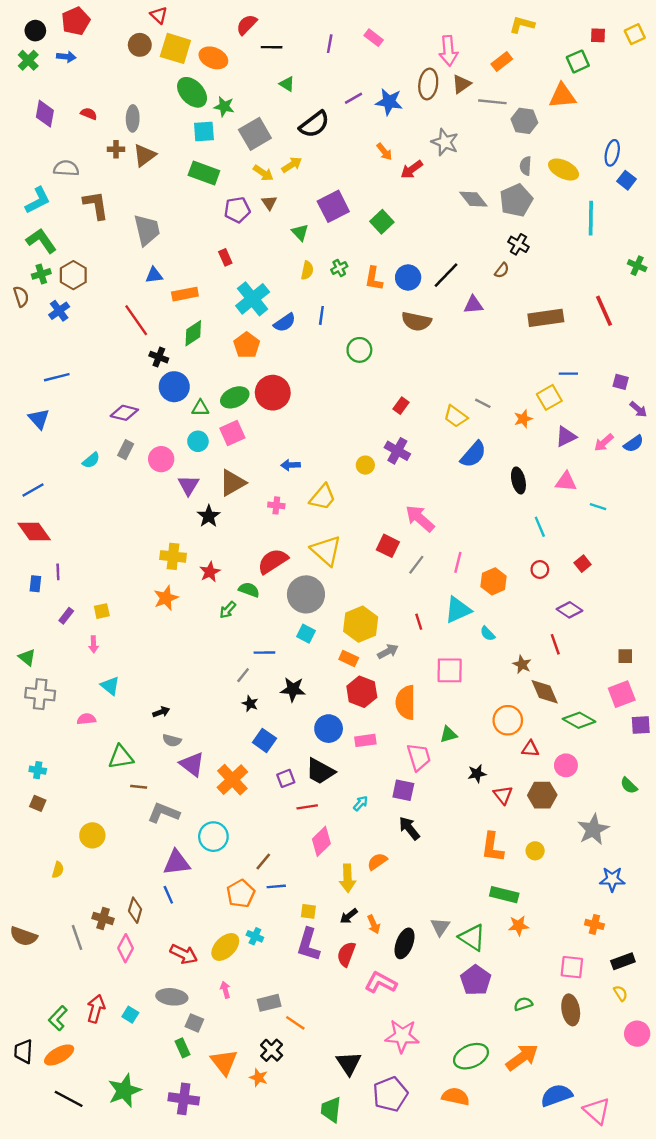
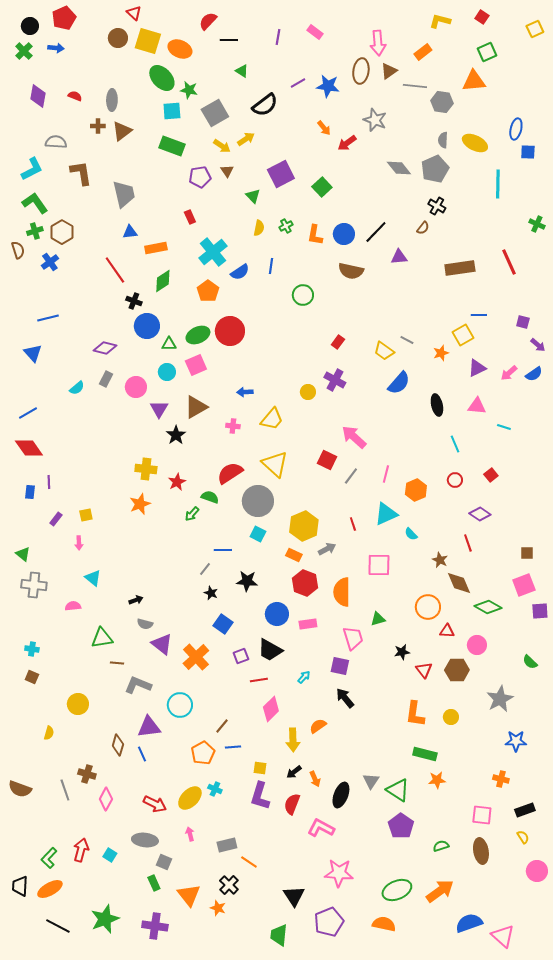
red square: (598, 35) -> (482, 17), moved, turned 32
blue square: (626, 180) -> (528, 152), turned -35
brown diamond: (135, 910) -> (118, 745), moved

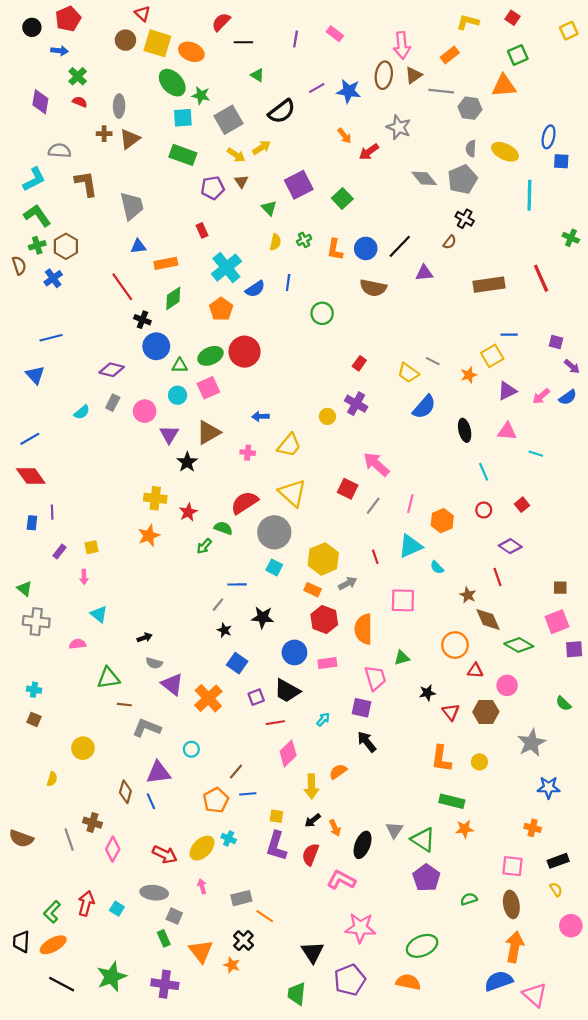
green cross: (24, 51) -> (78, 76), moved
cyan circle: (180, 705) -> (191, 749), size x0.6
orange arrow: (440, 891) -> (515, 947), moved, turned -44

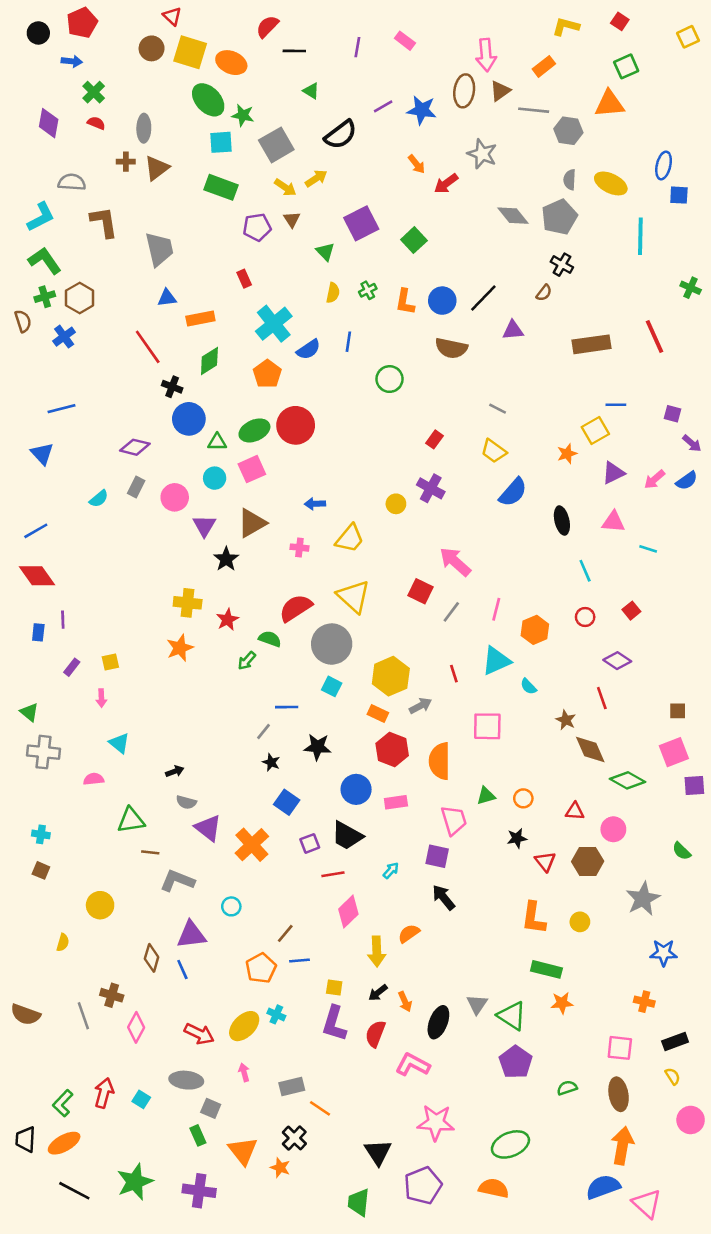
gray line: (433, 361) -> (498, 409), moved
orange circle: (455, 645) -> (523, 798), moved, size x0.6

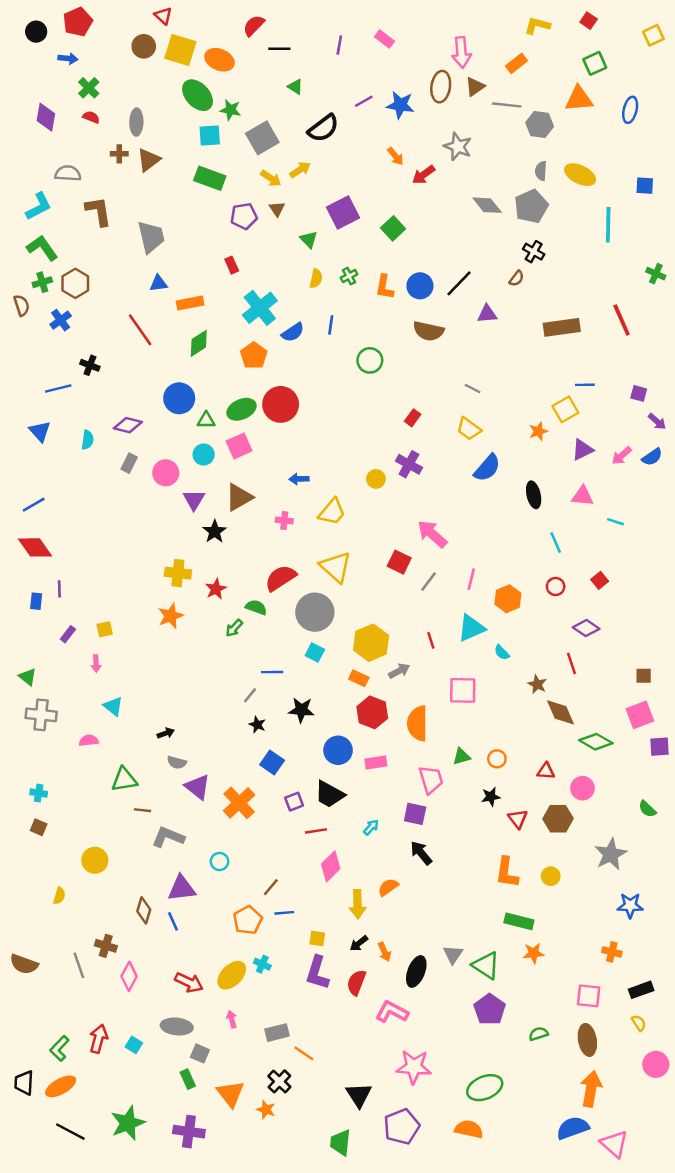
blue ellipse: (664, 165) -> (630, 110), moved
black cross: (172, 387) -> (90, 365), moved
cyan semicircle: (99, 499) -> (87, 440), moved, turned -42

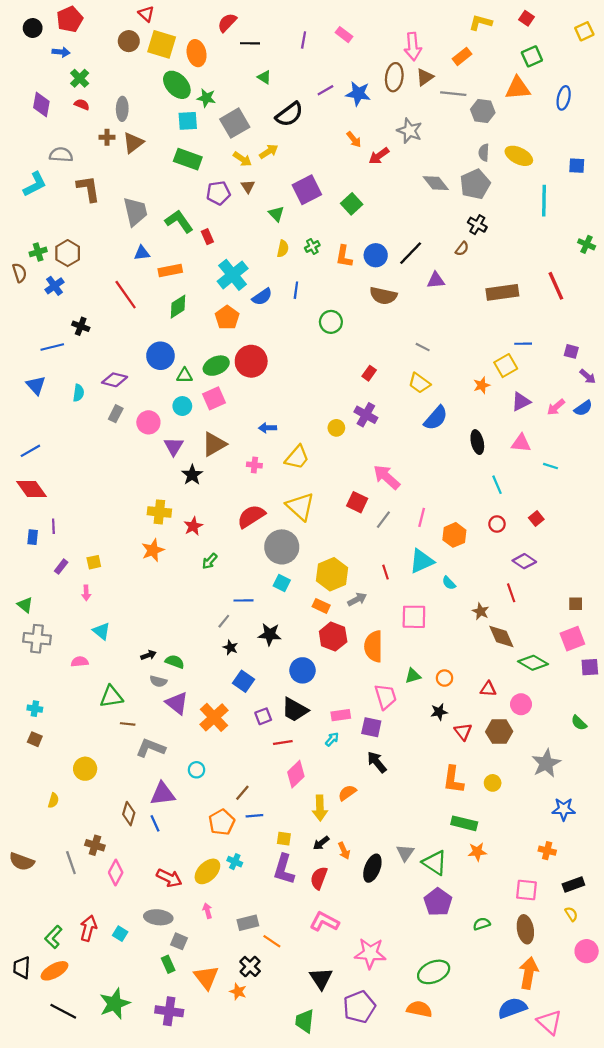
orange ellipse: (219, 60) -> (197, 53), turned 55
green L-shape: (42, 248) -> (179, 221), moved
green semicircle: (256, 607) -> (175, 662), moved
pink rectangle: (376, 762) -> (341, 715), moved
pink L-shape: (392, 1012) -> (324, 922), moved

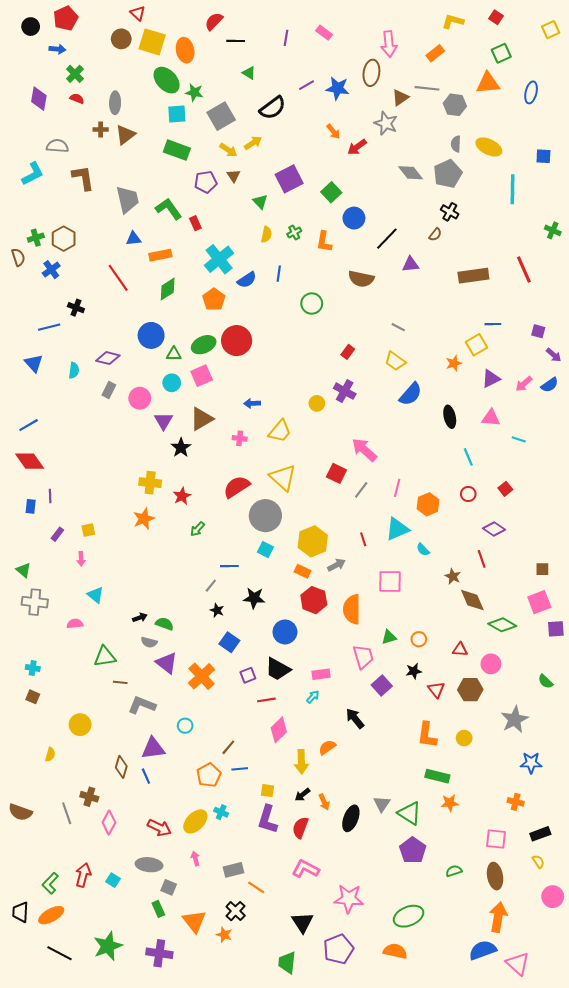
brown triangle: (425, 77) -> (400, 98), moved
blue circle: (376, 255) -> (354, 218), moved
purple square: (371, 727) -> (382, 686), moved, turned 36

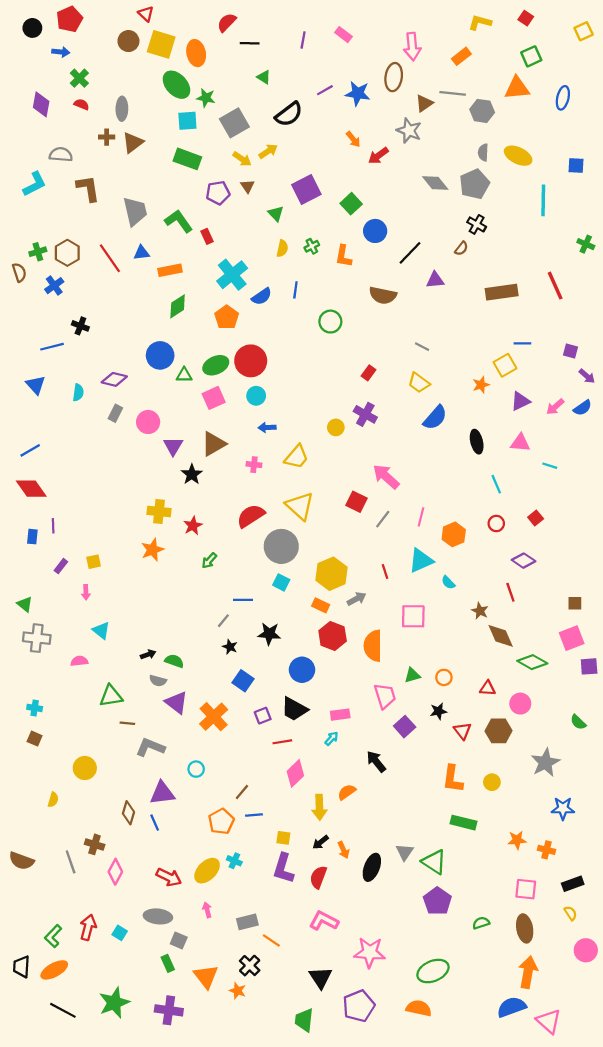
red line: (118, 278) -> (110, 258), moved
cyan circle: (172, 383) -> (256, 396), moved
orange star: (450, 803) -> (517, 840), moved

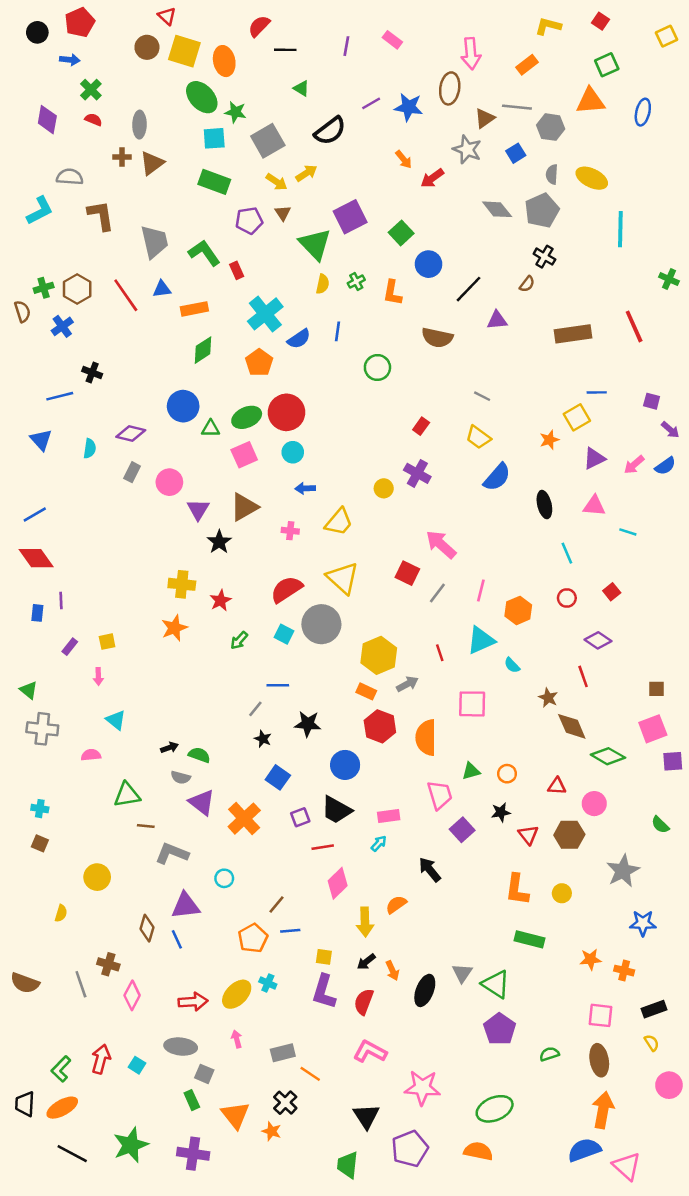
blue square: (576, 165) -> (516, 153), moved, turned -35
green triangle: (276, 214) -> (315, 244), size x1.8
cyan square: (281, 582) -> (284, 634), moved
red arrow: (169, 877) -> (193, 1002), turned -30

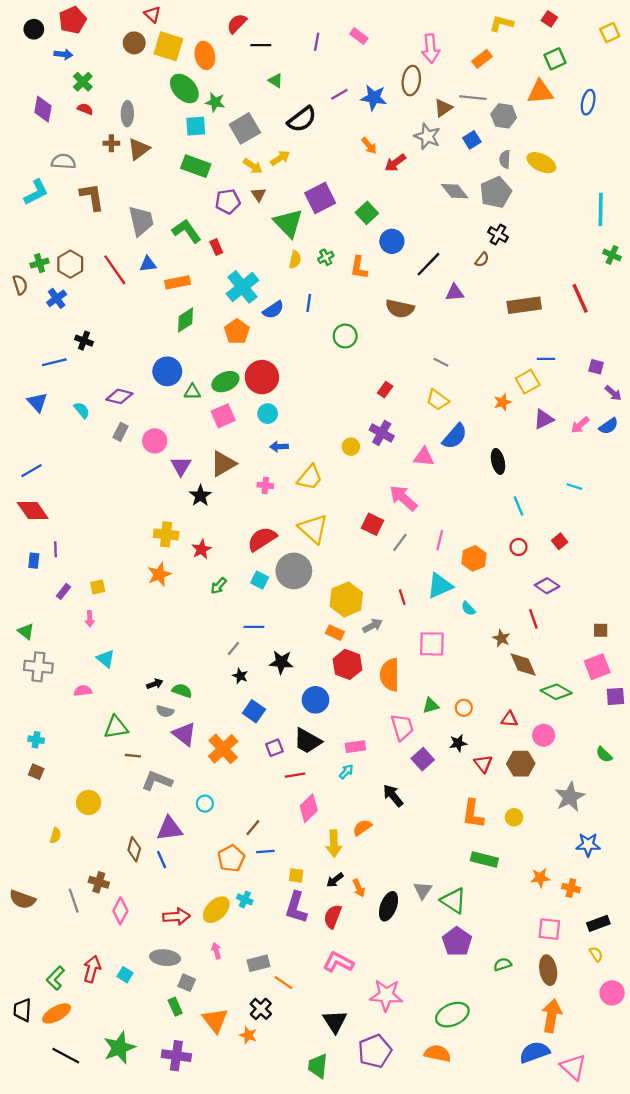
cyan line: (620, 229) -> (601, 209), moved
cyan semicircle: (90, 448) -> (82, 410), turned -48
pink triangle: (594, 506) -> (424, 457), moved

